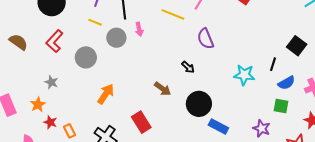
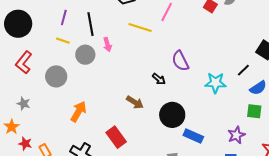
purple semicircle: (205, 39) -> (180, 61), moved
black line: (273, 64) -> (243, 70), turned 32
purple star: (261, 128) -> (236, 135), turned 30

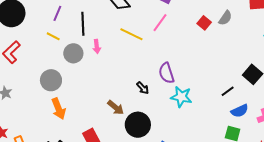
gray circle: (56, 76) -> (51, 80), moved
cyan star: (215, 83) -> (181, 97), moved
orange arrow: (79, 112) -> (59, 109), turned 120
black circle: (172, 115) -> (138, 125), moved

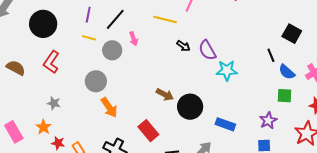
black line: (83, 24) -> (115, 19), turned 55
black arrow: (143, 88) -> (183, 46), moved
black line: (228, 91) -> (271, 55), turned -64
blue semicircle: (240, 111) -> (287, 72), turned 78

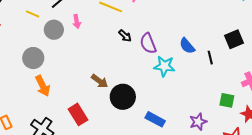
black square: (292, 34) -> (234, 39), turned 30
blue semicircle: (287, 72) -> (187, 46), moved
green square: (285, 96) -> (227, 100), moved

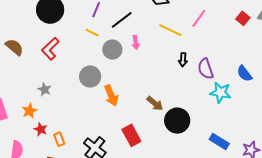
black arrow: (125, 36) -> (183, 60), turned 48
orange arrow: (43, 86) -> (111, 96), moved
blue rectangle: (155, 119) -> (219, 141), moved

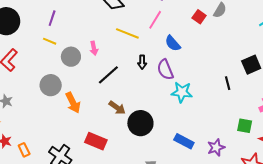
black line: (122, 20) -> (108, 75), moved
blue semicircle: (244, 74) -> (173, 43), moved
red rectangle: (131, 135) -> (96, 141), turned -35

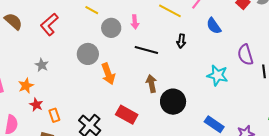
purple semicircle: (165, 70) -> (245, 55), moved
black line: (108, 75) -> (146, 50), turned 50
brown arrow: (117, 108) -> (151, 84), turned -144

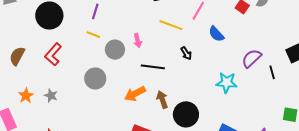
brown semicircle: (13, 21) -> (17, 56), turned -96
black arrow: (181, 41) -> (186, 53), turned -32
purple semicircle: (245, 55) -> (251, 58), turned 70
orange arrow: (108, 74) -> (135, 94), moved, turned 90
orange star: (26, 86) -> (26, 96), moved

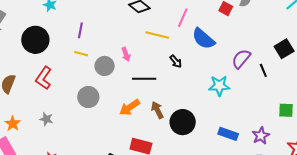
blue semicircle: (216, 34) -> (203, 39), size x1.4
orange star: (26, 96) -> (13, 124), moved

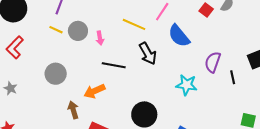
purple semicircle: (241, 59) -> (213, 62), turned -30
black arrow: (176, 61) -> (148, 54), size x1.6
gray circle: (105, 66) -> (78, 31), moved
brown arrow: (157, 110) -> (73, 110), moved

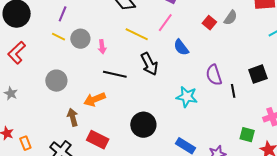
blue semicircle: (179, 36) -> (181, 47), size x0.7
purple semicircle: (213, 62) -> (214, 75), turned -40

